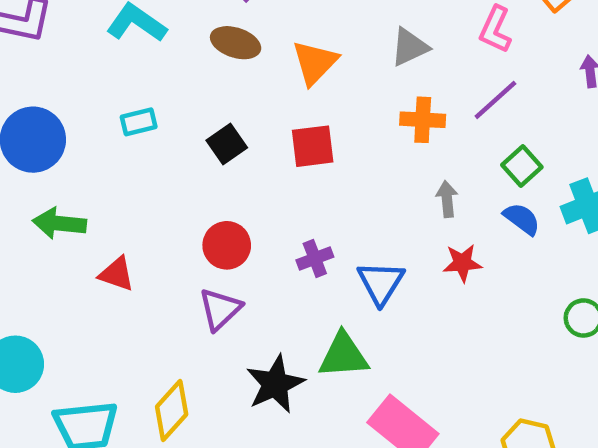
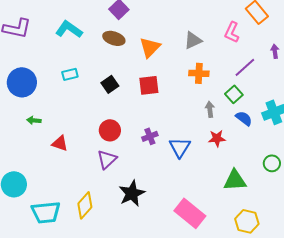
purple line: (495, 100) -> (245, 67), moved
green square: (522, 166) -> (234, 94), moved
green arrow: (59, 223) -> (34, 120), size x0.6
green triangle: (343, 355) -> (235, 180), moved

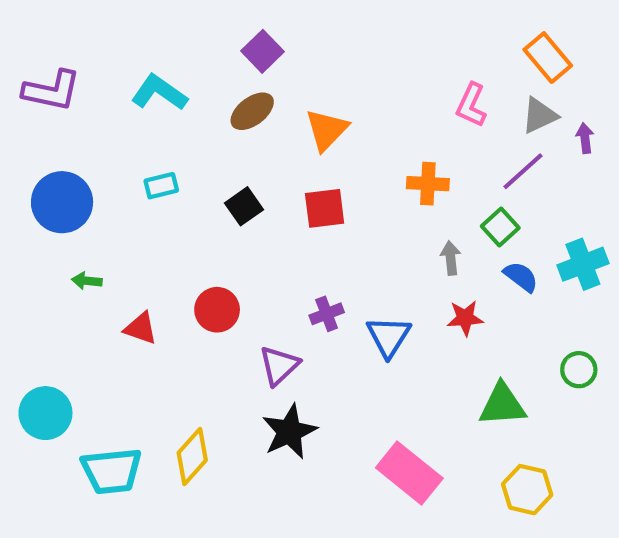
pink L-shape: (232, 32) -> (471, 105), moved
brown ellipse: (114, 38) -> (252, 111), turned -55
gray triangle: (193, 40) -> (540, 115), moved
red circle: (110, 130) -> (217, 310), moved
purple triangle: (107, 159) -> (279, 366), moved

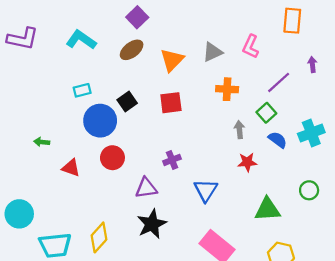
orange rectangle: (548, 58) -> (292, 21), turned 45
gray triangle: (540, 115) -> (212, 52), moved
blue circle: (62, 202) -> (100, 121), moved
blue triangle: (389, 337) -> (206, 190), moved
purple triangle: (279, 366) -> (146, 188), turned 35

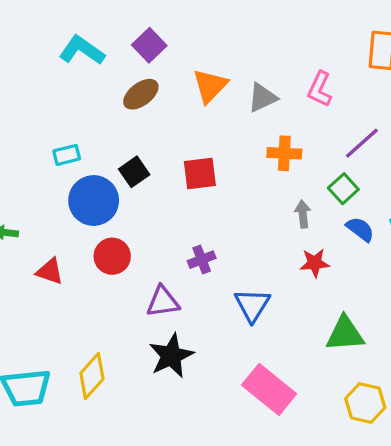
cyan L-shape: (81, 40) -> (82, 50), moved
orange triangle: (172, 60) -> (210, 86), moved

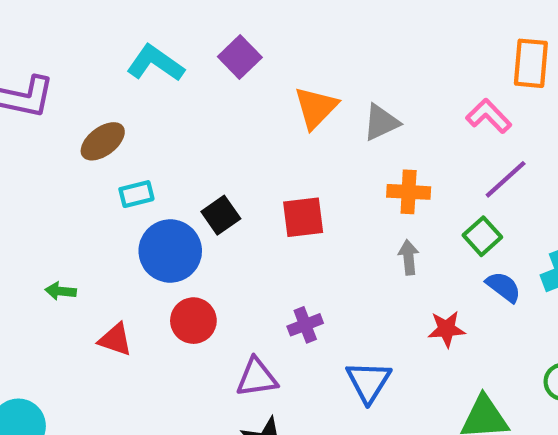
pink L-shape: (320, 89) -> (489, 116), moved, turned 111
brown ellipse: (141, 94) -> (103, 141), moved
gray arrow: (303, 214) -> (409, 257), moved

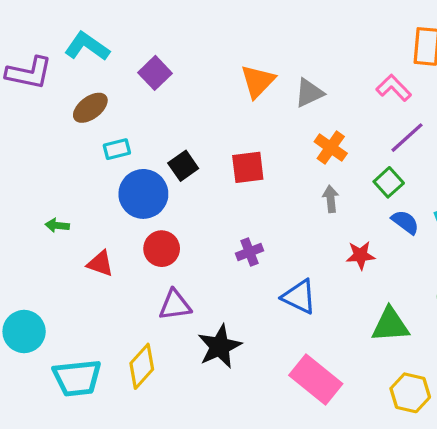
purple square: (240, 57) -> (155, 73), moved
cyan L-shape: (155, 63) -> (87, 46), moved
orange cross: (409, 192) -> (331, 148), turned 32
purple triangle: (257, 378) -> (175, 305), moved
blue triangle: (368, 382) -> (299, 297), turned -36

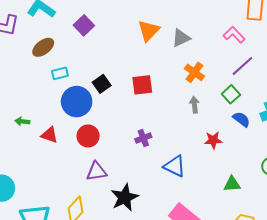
red triangle: (100, 264) -> (49, 135), moved
green triangle: (390, 325) -> (232, 184), size x0.7

